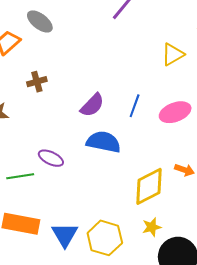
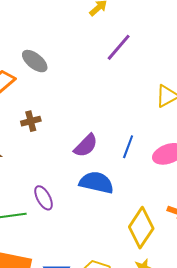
purple ellipse: (51, 158) -> (44, 198), turned 35
yellow diamond: (149, 186) -> (141, 228), turned -30

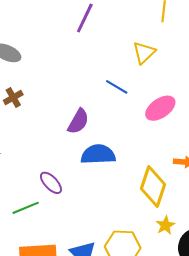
brown cross: (31, 121) -> (13, 98), moved
blue line: (128, 147) -> (117, 87), moved, turned -65

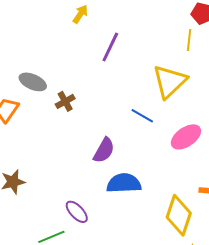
yellow triangle: (144, 53) -> (170, 81), size x1.5
brown cross: (13, 98) -> (65, 101), moved

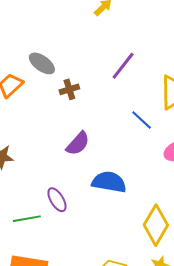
purple line: (110, 47) -> (123, 66), moved
purple semicircle: (104, 150) -> (78, 144), moved

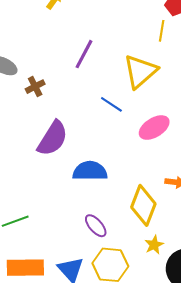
purple semicircle: (78, 144) -> (53, 138), size x1.4
purple ellipse: (57, 200) -> (96, 226), moved

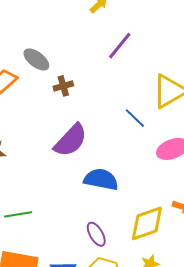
purple line: (84, 54) -> (120, 46), moved
yellow diamond: (143, 205) -> (147, 223), turned 39

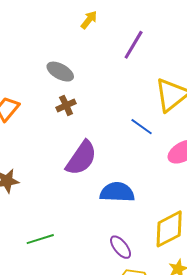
purple line: (120, 46) -> (134, 45), moved
gray ellipse: (36, 59) -> (60, 72), moved

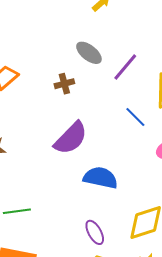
purple line: (134, 45) -> (125, 67), moved
gray ellipse: (60, 72) -> (89, 53), moved

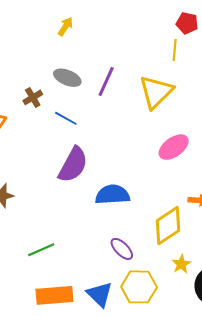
brown cross: (64, 84) -> (33, 97), moved
blue line: (135, 117) -> (66, 118), moved

